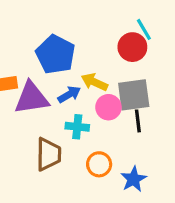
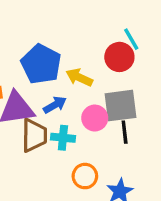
yellow arrow: (94, 82) -> (79, 77), moved
brown trapezoid: (49, 154) -> (34, 135), moved

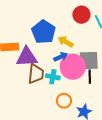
red circle: (119, 57) -> (81, 15), moved
blue arrow: (55, 105) -> (61, 57), moved
pink circle: (95, 118) -> (73, 67), size x1.6

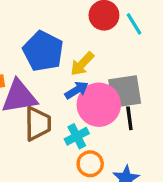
yellow arrow: (66, 42) -> (82, 64), turned -70
cyan cross: (53, 77) -> (77, 136), moved, turned -32

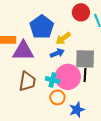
pink circle: (99, 105) -> (68, 77), moved
brown trapezoid: (38, 124) -> (27, 81), moved
cyan cross: (77, 136) -> (53, 80), turned 32

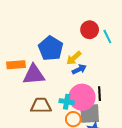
blue arrow: (57, 53) -> (79, 69), moved
gray square: (85, 59) -> (90, 114), moved
brown trapezoid: (27, 81) -> (41, 106), turned -95

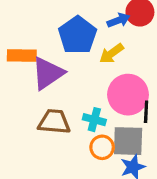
blue arrow: (79, 69) -> (119, 20), moved
purple triangle: (34, 75) -> (48, 73), turned -35
pink circle: (82, 97) -> (128, 95), moved

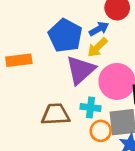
blue arrow: (119, 20) -> (99, 29), moved
purple triangle: (48, 73) -> (81, 70), moved

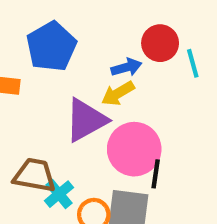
blue pentagon: (65, 36) -> (51, 47), moved
cyan cross: (90, 108) -> (59, 194), moved, turned 30

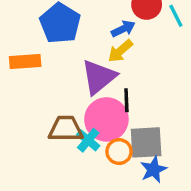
pink circle: (134, 149) -> (106, 119), moved
black line: (156, 174) -> (126, 100), moved

